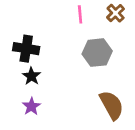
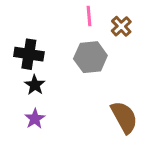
brown cross: (116, 13) -> (121, 26), moved
gray hexagon: (97, 53) -> (90, 57), moved

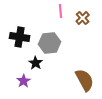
gray hexagon: (90, 57) -> (50, 43), moved
black star: (35, 85) -> (36, 63), moved

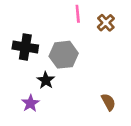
brown semicircle: (85, 80) -> (108, 102), size x0.6

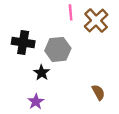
brown cross: (106, 23) -> (96, 21), size x1.5
purple star: (30, 103) -> (36, 102), moved

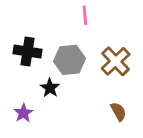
brown cross: (96, 21) -> (116, 61), moved
purple star: (36, 102) -> (23, 113), moved

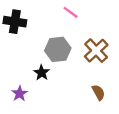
pink line: (85, 15) -> (71, 12), turned -49
black cross: (28, 52) -> (15, 22), moved

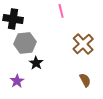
pink line: (71, 12) -> (61, 11), turned 40
gray hexagon: (58, 49) -> (25, 43), moved

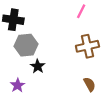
pink line: (61, 11) -> (81, 11), moved, turned 40
brown cross: (83, 44) -> (87, 46), turned 30

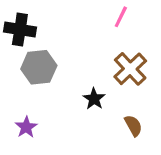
brown cross: (87, 46) -> (130, 69), turned -30
black star: (38, 66) -> (94, 99), moved

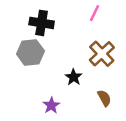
black cross: (20, 29) -> (42, 23), moved
purple star: (26, 127) -> (51, 105), moved

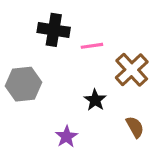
pink line: (94, 13) -> (92, 46), moved, turned 56
gray hexagon: (30, 52) -> (23, 84), moved

